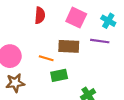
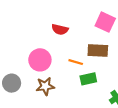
red semicircle: (40, 15) -> (60, 29), moved, turned 98

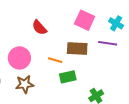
red semicircle: (60, 29) -> (39, 27), turned 35

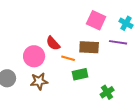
red semicircle: (39, 27) -> (53, 43), moved

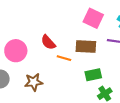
pink circle: (34, 56) -> (16, 51), moved
green rectangle: (80, 74) -> (93, 75), moved

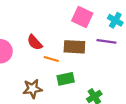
green rectangle: (93, 75) -> (66, 79), moved
brown star: (34, 82) -> (33, 89), moved

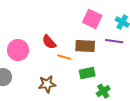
green rectangle: (66, 79) -> (87, 73), moved

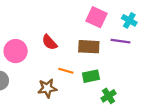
orange line: (64, 57) -> (66, 71), moved

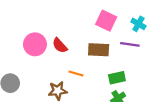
pink circle: (16, 51) -> (35, 44), moved
green rectangle: (91, 76) -> (117, 78), moved

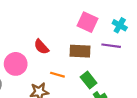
pink circle: (35, 44) -> (16, 64), moved
green rectangle: (117, 78) -> (89, 80), moved, turned 63

